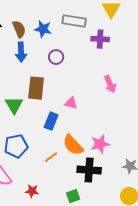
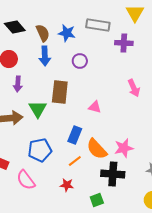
blue rectangle: (51, 121) -> (75, 135), moved
red star: (32, 191) -> (67, 185), moved

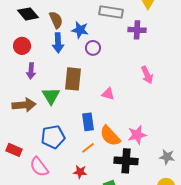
blue star: (67, 33) -> (80, 30), moved
blue rectangle: (75, 135) -> (88, 122), turned -30

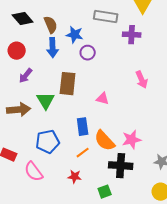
purple arrow: (31, 71) -> (26, 76), turned 35

